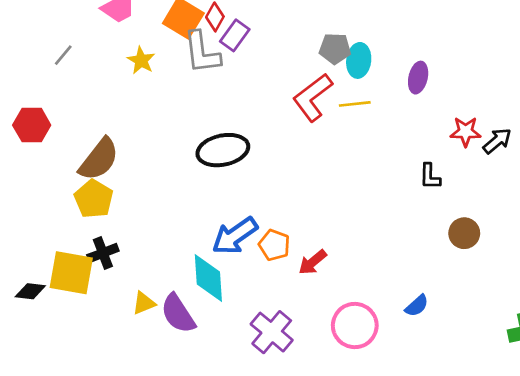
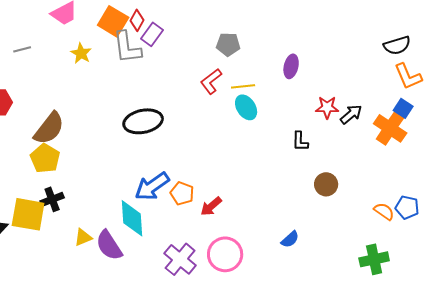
gray line: (63, 55) -> (22, 49), turned 36
cyan ellipse: (359, 60) -> (246, 107), moved, turned -40
red L-shape: (313, 97) -> (211, 81), size x0.7
pink circle: (355, 325) -> (225, 254), moved

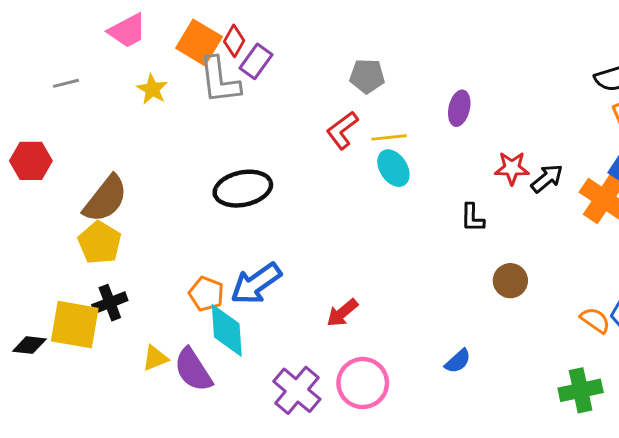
orange pentagon: (182, 193) -> (206, 294), moved

